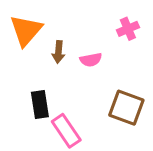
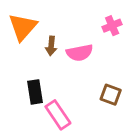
pink semicircle: (91, 60) -> (80, 53), size x1.4
brown square: (126, 108) -> (111, 95), size x0.7

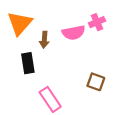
pink semicircle: (80, 53) -> (74, 33), moved
black rectangle: (35, 92) -> (28, 63), moved

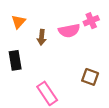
orange triangle: (20, 23) -> (18, 22), size x0.6
black rectangle: (28, 63) -> (15, 60), moved

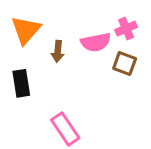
orange triangle: (18, 22) -> (26, 30), size x1.5
brown square: (90, 77) -> (125, 64), moved

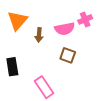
brown square: (125, 64) -> (68, 55), moved
black rectangle: (21, 83) -> (12, 67), moved

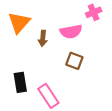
pink cross: (85, 19) -> (94, 12), moved
black rectangle: (12, 67) -> (20, 82), moved

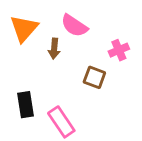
pink cross: (94, 12) -> (119, 50), moved
pink semicircle: (71, 32) -> (74, 26), moved, turned 45

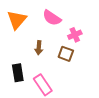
brown arrow: (54, 49) -> (39, 48), moved
pink cross: (119, 50) -> (75, 35), moved

